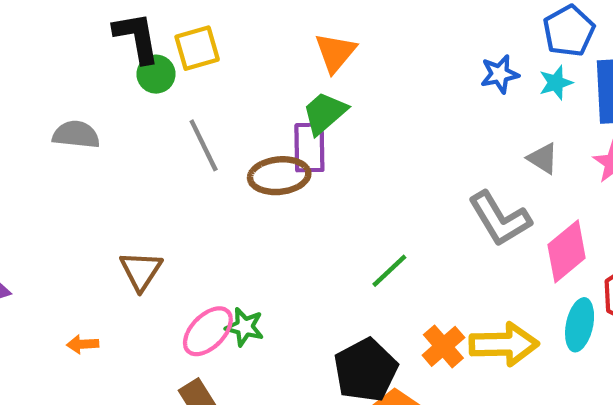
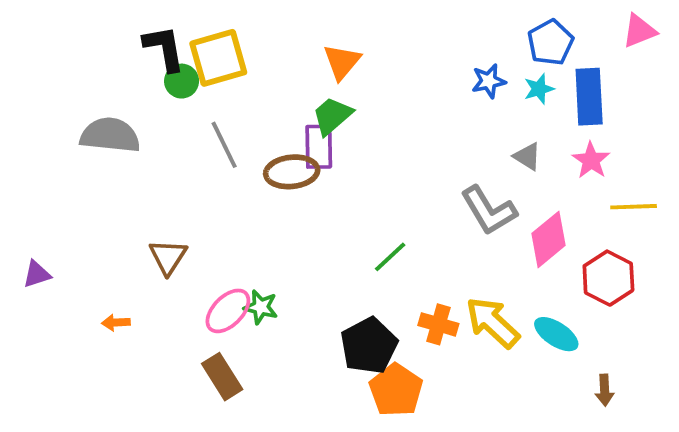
yellow square: (197, 48) -> (218, 58), size x1.4
gray semicircle: (76, 135) -> (110, 135), size x1.4
cyan ellipse: (580, 325) -> (556, 334), moved, turned -69
yellow arrow: (504, 344) -> (493, 323), turned -136
orange cross: (443, 346) -> (438, 324), turned -33

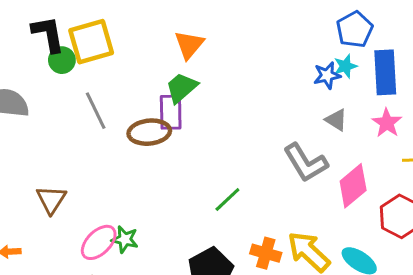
blue star: (489, 81) -> (327, 75), moved

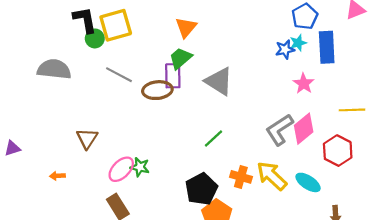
gray line: (96, 111) -> (119, 75), turned -36
gray triangle: (336, 120) -> (219, 81), moved, size x1.8
pink star: (387, 123) -> (304, 84), moved
gray L-shape: (306, 163) -> (279, 130), moved, turned 88

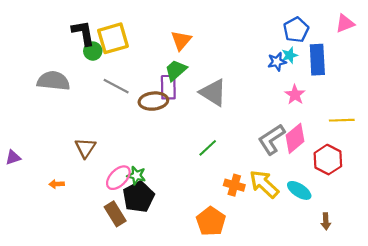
black pentagon: (201, 189) -> (139, 197), moved

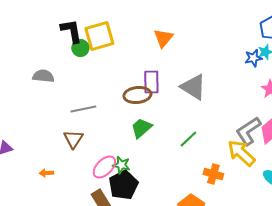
green trapezoid: (176, 70) -> (141, 128), moved
gray semicircle: (53, 81) -> (43, 76), size x0.7
gray line: (116, 86) -> (83, 109), moved, turned -40
yellow arrow: (264, 184) -> (241, 153), moved

